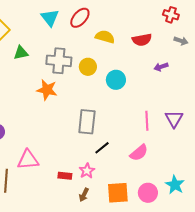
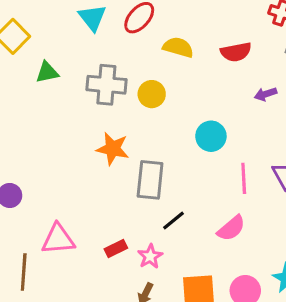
cyan circle: (116, 80) -> (211, 136), moved
orange star: (47, 90) -> (113, 149), moved
red rectangle: (65, 176) -> (116, 249), moved, turned -32

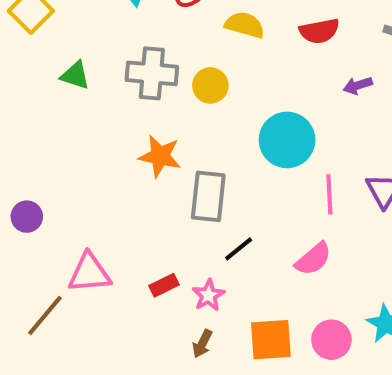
green triangle: (47, 72) -> (75, 75), moved, turned 30
cyan circle: (211, 136) -> (287, 140), size x1.4
brown line: (24, 272) -> (45, 315), turned 36

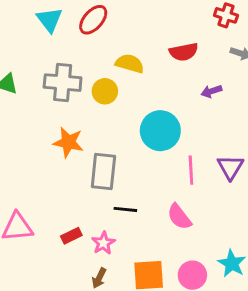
yellow semicircle: (245, 25) -> (130, 64), moved
black line: (239, 249) -> (125, 209), turned 45
pink semicircle: (313, 259) -> (179, 217), turned 92

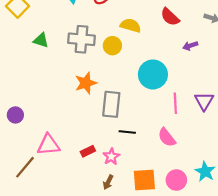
red semicircle: (184, 52) -> (170, 17), turned 54
orange star: (68, 142) -> (86, 83), turned -30

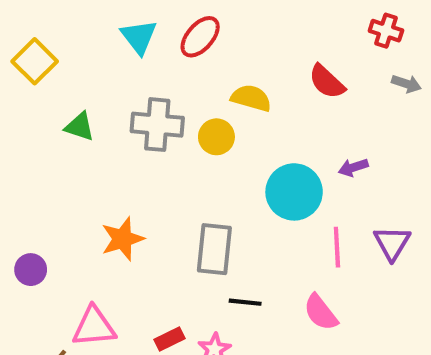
purple arrow: (190, 46) -> (353, 167), moved
orange star: (86, 83) -> (123, 239), moved

